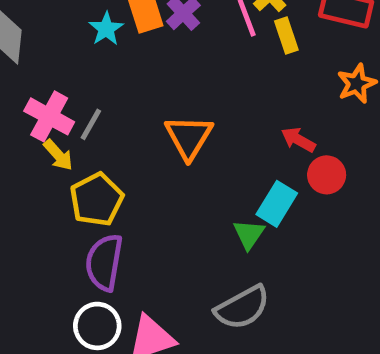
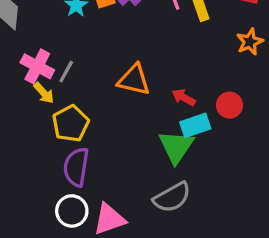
orange triangle: (189, 137) -> (134, 80), turned -48
red arrow: (298, 140) -> (184, 97), moved
cyan rectangle: (277, 204) -> (195, 125), turned 40
green triangle: (249, 234) -> (176, 147), size x1.6

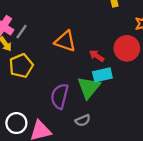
red circle: (230, 105) -> (127, 48), moved, size x1.5
purple semicircle: (76, 167) -> (60, 96), moved
gray semicircle: (172, 197) -> (83, 120), size x0.6

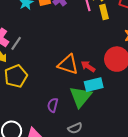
orange triangle: (65, 41) -> (68, 65), moved
purple semicircle: (60, 96) -> (53, 105), size x0.6

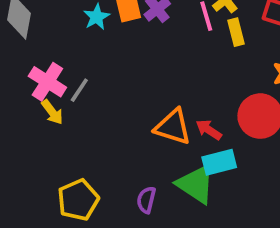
yellow pentagon: (16, 76) -> (78, 200), moved
green triangle: (80, 97) -> (196, 184), turned -35

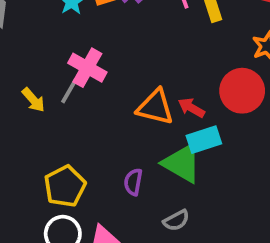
pink cross: (47, 82) -> (87, 68), moved
gray line: (79, 90) -> (69, 91), moved

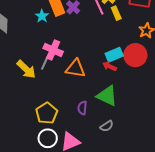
yellow arrow: (33, 100) -> (26, 69), size x1.5
orange triangle: (155, 107) -> (76, 68), moved
cyan rectangle: (204, 140) -> (114, 55), moved

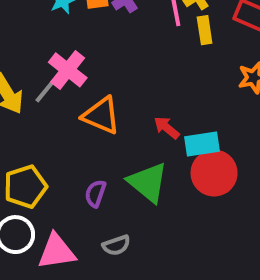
cyan rectangle: (114, 55) -> (202, 144), moved
red circle: (135, 55) -> (214, 173), moved
gray semicircle: (107, 126) -> (116, 245), moved

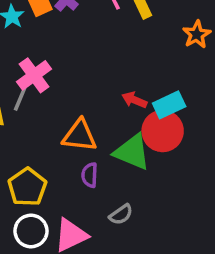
pink cross: (68, 70) -> (34, 75), turned 32
orange triangle: (101, 116) -> (80, 136), moved
red circle: (214, 173) -> (163, 131), moved

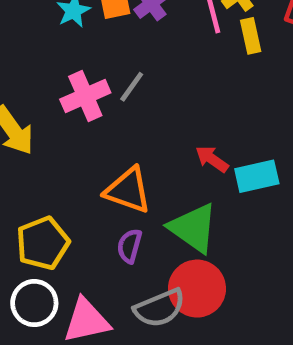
gray line: (20, 99) -> (132, 87), moved
red circle: (163, 131) -> (197, 289), moved
gray semicircle: (121, 214) -> (160, 308), size x1.5

